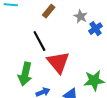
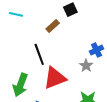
gray star: (81, 16) -> (86, 66), moved
red triangle: (58, 62) -> (55, 78), turned 40

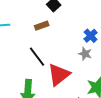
brown rectangle: (53, 26) -> (42, 26), turned 40

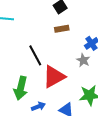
brown rectangle: (42, 26) -> (62, 29), moved

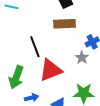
brown rectangle: (62, 29) -> (65, 24), size x1.5

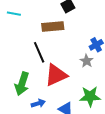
brown rectangle: (65, 24) -> (53, 26), moved

